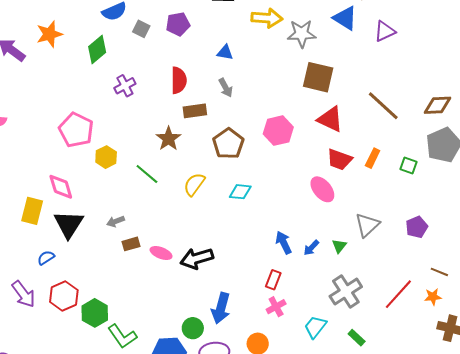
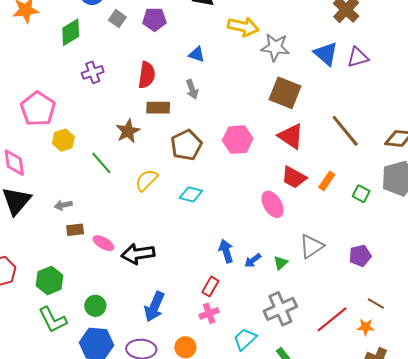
blue triangle: (345, 18) -> (326, 54), moved
green hexagon: (95, 313) -> (50, 281), moved
green circle: (193, 328) -> (95, 306), moved

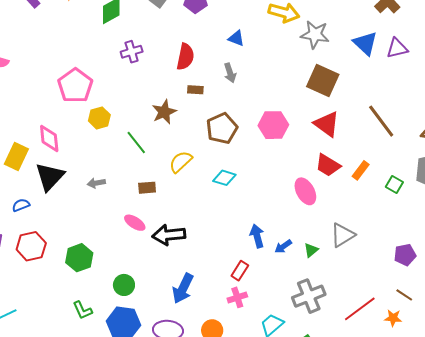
brown rectangle: (158, 108) -> (195, 90), size x0.7
brown rectangle: (75, 230) -> (147, 188), moved
purple pentagon: (360, 256) -> (405, 255), moved
green L-shape: (53, 320) -> (82, 310), moved, size x0.7

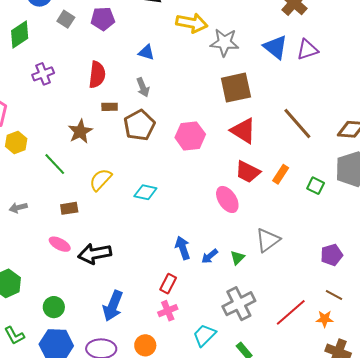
brown square: (323, 80) -> (236, 88), turned -32
brown pentagon: (222, 128) -> (139, 125), moved

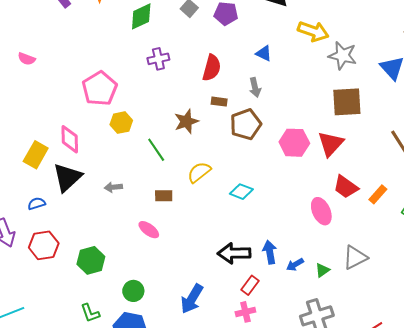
red triangle: (243, 131) -> (331, 144), moved, turned 32
black arrow: (95, 254) -> (234, 253), moved

